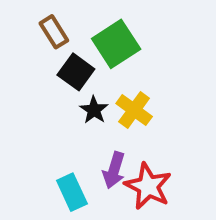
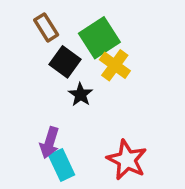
yellow cross: (134, 110) -> (115, 65), moved
purple arrow: (114, 170) -> (50, 143), moved

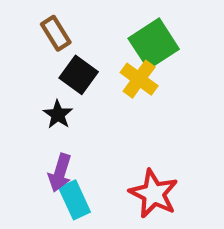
green square: (99, 38) -> (154, 44), moved
black star: (80, 94) -> (58, 114), moved

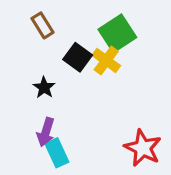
black square: (79, 75) -> (78, 57), moved
red star: (154, 194) -> (143, 148), moved

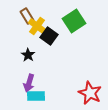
yellow cross: (106, 60) -> (37, 26), moved
cyan rectangle: (57, 153) -> (36, 96), turned -66

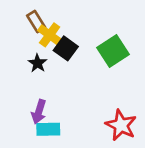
green square: (74, 21) -> (113, 51), moved
black star: (28, 55) -> (37, 63), moved

